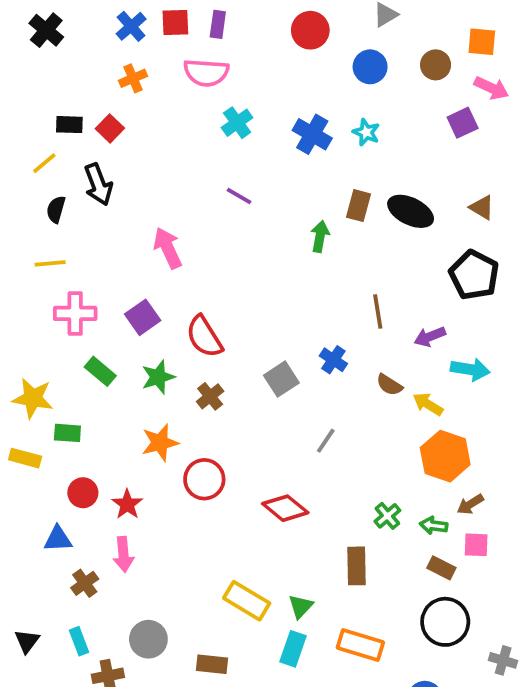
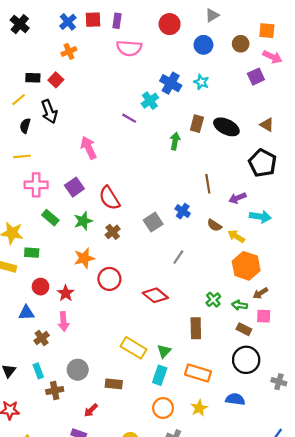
pink semicircle: (206, 73) -> (129, 48), moved
cyan cross: (237, 123) -> (150, 101), moved

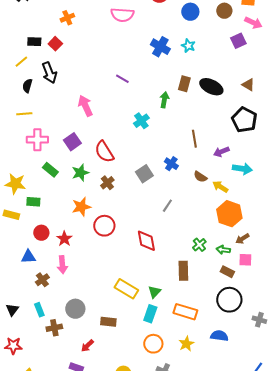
cyan cross: (150, 101) -> (141, 121), moved
red diamond: (155, 295) -> (146, 241), turned 40

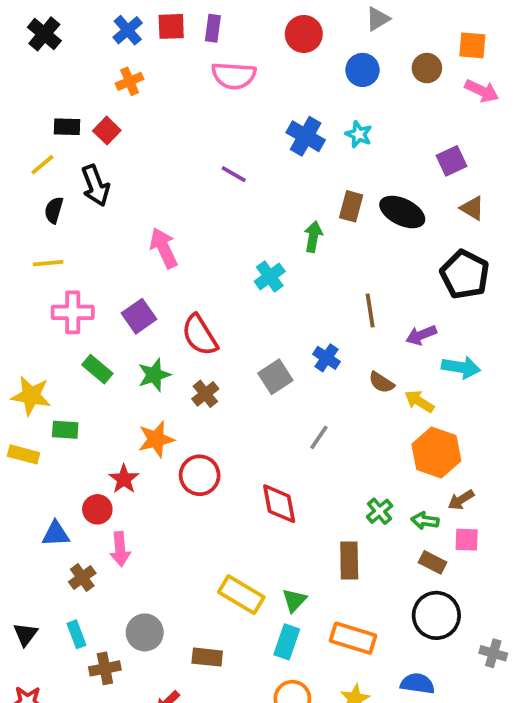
purple square: (238, 41) -> (452, 161), moved
purple line: (122, 79) -> (234, 174), moved
red circle: (41, 233) -> (97, 509), moved
red star: (64, 239) -> (124, 479), moved

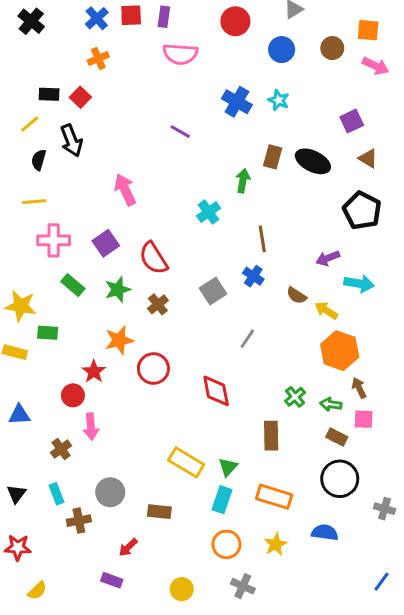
brown line: (370, 310) -> (262, 239), moved
brown arrow: (461, 500) -> (359, 388), turned 96
blue triangle: (56, 534) -> (19, 415), moved

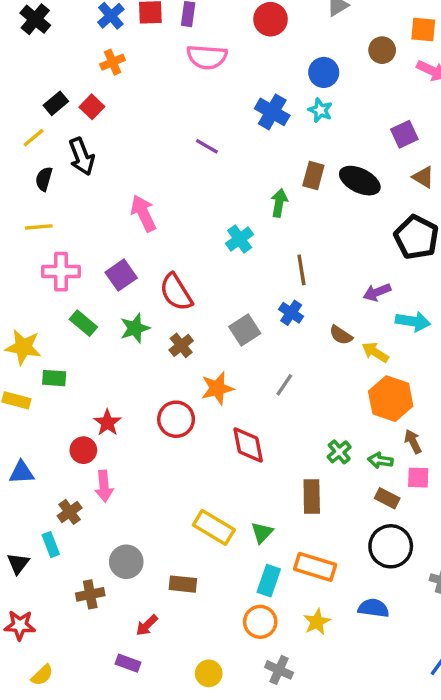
blue circle: (282, 50) -> (324, 72), moved
black rectangle: (49, 94) -> (56, 103), turned -42
orange star: (119, 340) -> (217, 388), moved
cyan rectangle: (57, 494) -> (51, 545), moved
cyan rectangle: (222, 500) -> (269, 581), moved

